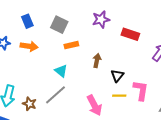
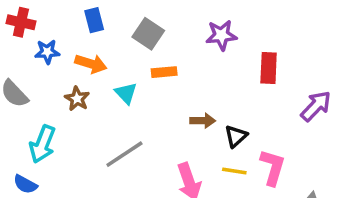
red rectangle: (130, 34) -> (269, 68), turned 66
brown arrow: (97, 60) -> (203, 121), moved, turned 72
cyan triangle: (61, 71) -> (126, 93), moved
brown star: (29, 104) -> (77, 99), moved

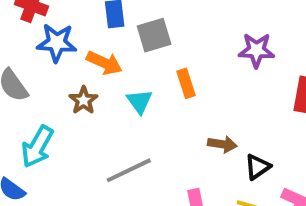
gray square: (148, 34) -> (154, 35), moved, turned 32
blue star: (47, 52) -> (57, 43), size x1.4
orange rectangle: (164, 72) -> (186, 83), turned 70

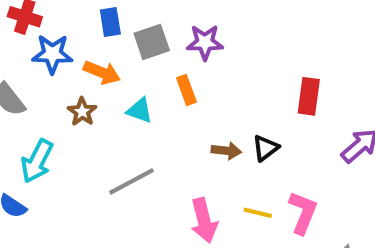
purple star: (256, 50) -> (205, 42), moved
cyan triangle: (140, 101) -> (140, 110), turned -32
black triangle: (258, 167) -> (265, 148), moved

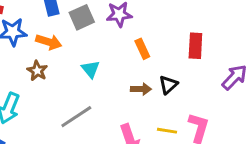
orange rectangle: (186, 90) -> (142, 49), moved
cyan triangle: (140, 110) -> (91, 69), moved, turned 36

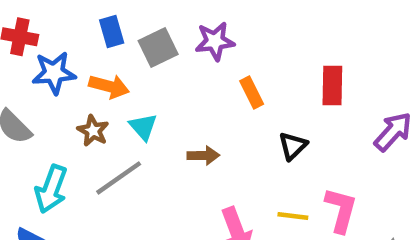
cyan triangle: (91, 69) -> (143, 127), moved
brown arrow: (141, 89) -> (203, 155), moved
gray line: (76, 117) -> (119, 178), moved

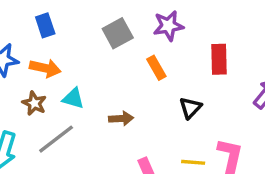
purple star: (215, 41) -> (168, 26), moved
gray square: (158, 47) -> (118, 33), moved
cyan triangle: (143, 127) -> (73, 98), turned -30

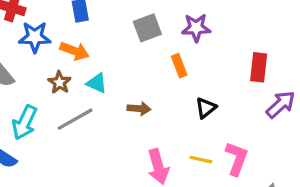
red rectangle: (219, 59) -> (259, 67), moved

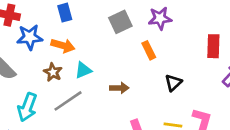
cyan triangle: (97, 83) -> (83, 70), turned -42

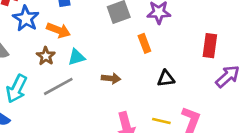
blue star: (30, 37) -> (26, 18), turned 30
black triangle: (173, 83) -> (166, 78), turned 30

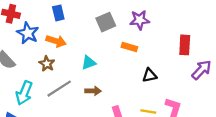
orange rectangle: (144, 43) -> (129, 47), turned -49
cyan triangle: (76, 57) -> (89, 63), moved
brown arrow: (111, 78) -> (93, 91), moved

